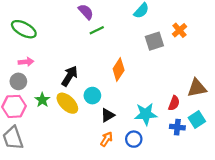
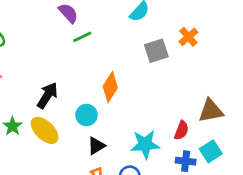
cyan circle: (92, 96) -> (86, 115), moved

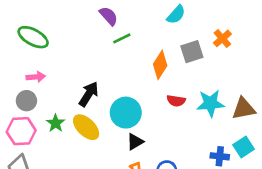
orange diamond: (110, 87) -> (160, 65), moved
cyan circle: (86, 115) -> (126, 113), size x1.5
red semicircle: (181, 130) -> (176, 101), moved, turned 78
cyan star: (145, 144) -> (210, 103), moved

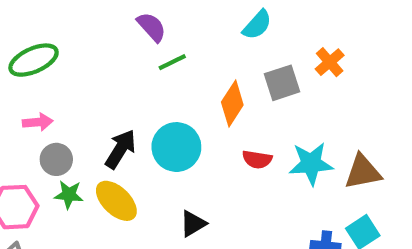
green ellipse: (33, 37) -> (34, 60), turned -52
gray circle: (26, 101) -> (56, 159), moved
cyan circle: (126, 113) -> (176, 147), moved
green star: (56, 123) -> (69, 195), turned -30

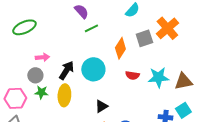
orange cross: (330, 62) -> (167, 28), size x1.6
pink arrow: (38, 122) -> (42, 57), moved
yellow ellipse: (116, 201) -> (64, 95), turned 50

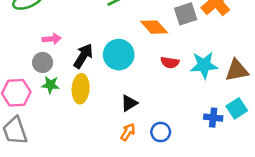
orange diamond: (120, 48) -> (154, 27), turned -75

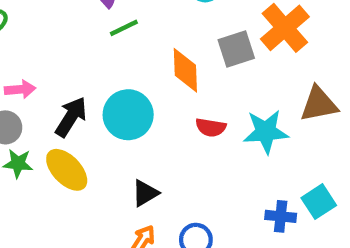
orange diamond: (154, 27) -> (185, 70), turned 40
brown triangle: (237, 70) -> (319, 104), moved
yellow ellipse: (81, 89) -> (67, 170), turned -48

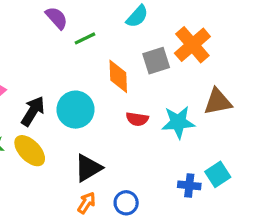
green line: (124, 28) -> (85, 38), moved
black triangle: (145, 193) -> (88, 168), size x1.4

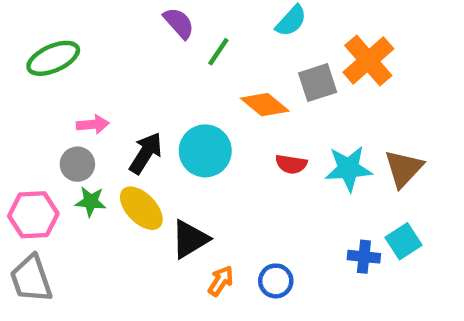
green line: (85, 38) -> (218, 52), turned -30
orange diamond: (118, 76) -> (265, 105), turned -48
brown triangle: (218, 102) -> (404, 169), moved, turned -36
black triangle: (88, 168) -> (190, 239), moved

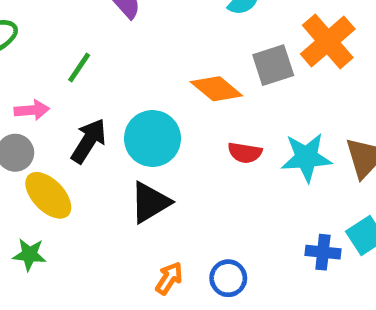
green line: (218, 52) -> (79, 67), moved
green star: (91, 202) -> (29, 255), moved
yellow ellipse: (141, 208) -> (48, 195), moved
black triangle: (190, 239) -> (150, 202), moved

